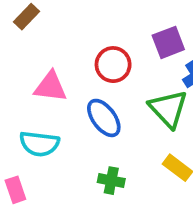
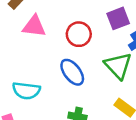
pink triangle: (50, 87) -> (34, 26), moved

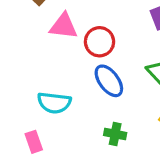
red circle: (79, 34) -> (99, 42), moved

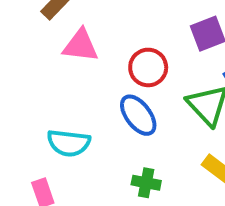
red circle: (99, 42) -> (148, 67), moved

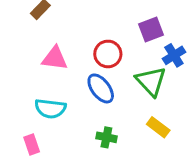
pink triangle: (81, 46) -> (55, 58), moved

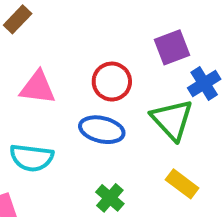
blue ellipse: (101, 88) -> (102, 130), turned -40
green cross: (106, 137) -> (110, 198), turned 30

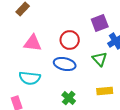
green triangle: (172, 120) -> (100, 59), size x0.7
yellow rectangle: (182, 184) -> (105, 91), turned -42

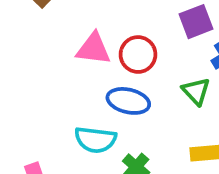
pink triangle: (33, 43) -> (93, 49), moved
cyan semicircle: (30, 78) -> (95, 140), moved

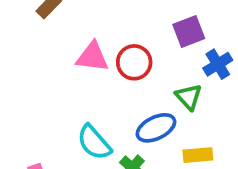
blue ellipse: (128, 101) -> (156, 128), moved, turned -39
cyan semicircle: (95, 140) -> (94, 142), turned 42

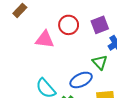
red circle: (134, 62) -> (69, 25), moved

